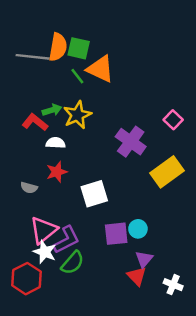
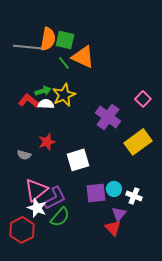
white semicircle: (56, 143) -> (46, 104), moved
white cross: (173, 285) -> (134, 196), moved

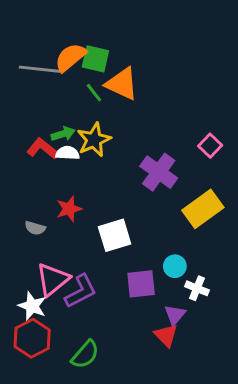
orange semicircle: (48, 39) -> (70, 57), turned -140
cyan circle: (114, 189) -> (175, 266), moved
white star: (37, 208) -> (32, 306), moved
green semicircle: (60, 217) -> (85, 354), moved

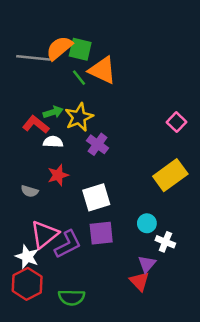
white semicircle: (67, 153) -> (53, 142), moved
purple cross: (159, 172) -> (98, 144), moved, size x0.7
purple square: (141, 284) -> (101, 233), moved
green semicircle: (85, 354) -> (72, 297), turned 50

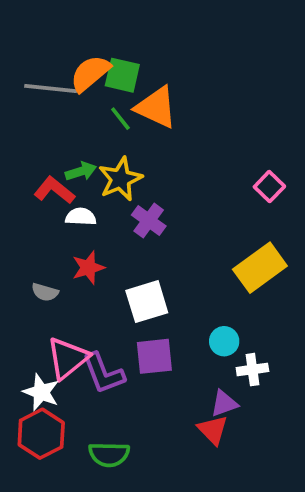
white cross: (165, 242) -> (252, 370), turned -30
purple L-shape: (68, 244) -> (103, 373), turned 96
purple triangle: (147, 264) -> (224, 403), turned 30

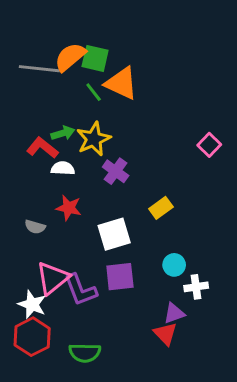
red star: (88, 268) -> (69, 208), turned 30
yellow rectangle: (260, 268) -> (161, 208), moved, size x0.6

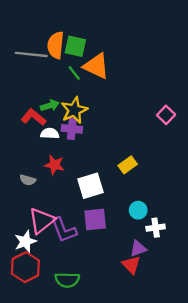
orange semicircle: (70, 57) -> (56, 45), turned -44
purple cross: (116, 171) -> (72, 129), moved, turned -30
white star: (32, 304) -> (25, 242), turned 30

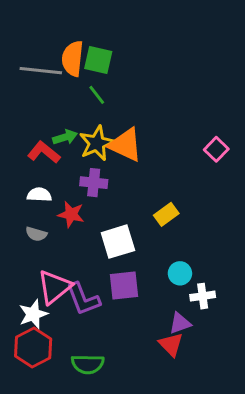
orange triangle: (96, 66) -> (125, 145), moved
purple cross: (72, 129) -> (94, 183), moved
white semicircle: (50, 133) -> (39, 195), moved

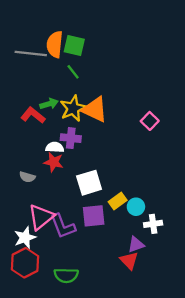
pink square: (216, 149) -> (150, 121), moved
white semicircle: (39, 195) -> (55, 147), moved
yellow rectangle: (166, 214) -> (118, 201), moved

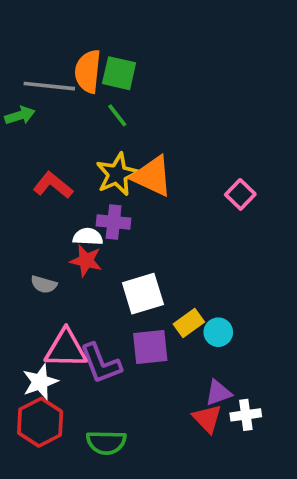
green arrow: (49, 104) -> (20, 115), moved
pink triangle: (41, 217) -> (66, 349), turned 40
white cross: (153, 224) -> (246, 415), moved

